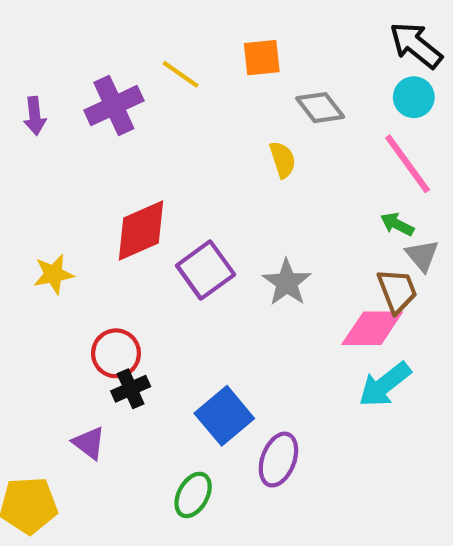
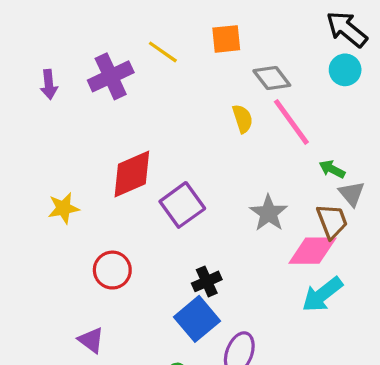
pink line: (408, 164) -> (291, 122), moved
gray star: (287, 283) -> (269, 213), moved
black cross: (131, 389) -> (207, 281), moved

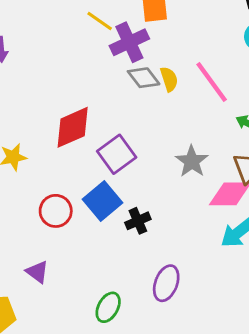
purple cross: (111, 76) -> (129, 42), moved
gray diamond: (272, 78) -> (144, 78), moved
blue square: (197, 319) -> (102, 201), moved

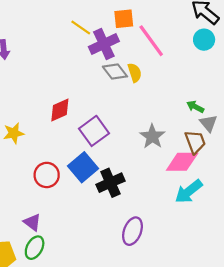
pink line: (212, 82) -> (151, 41), moved
red diamond: (73, 127) -> (60, 110), size x0.7
black cross: (138, 221) -> (110, 183), size x1.4
green ellipse: (108, 307) -> (35, 248), moved

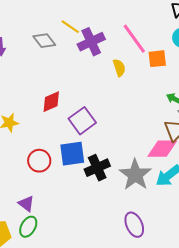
orange square: (124, 19) -> (157, 59), moved
gray diamond: (115, 72) -> (44, 41), moved
gray star: (152, 136) -> (135, 175), moved, size x1.4
blue square: (83, 167) -> (72, 154), turned 32
purple ellipse: (132, 231) -> (134, 225), moved, turned -45

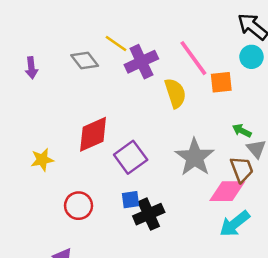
yellow semicircle: (119, 68) -> (175, 93), size x1.4
red diamond: (51, 102) -> (93, 134), size x1.4
blue square: (72, 154) -> (131, 200), moved, size x0.6
gray star: (135, 175) -> (195, 157), moved

